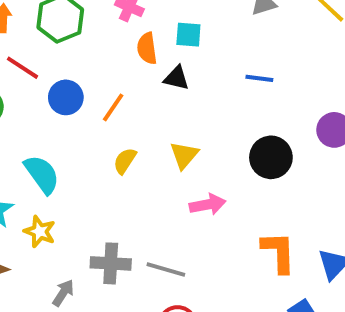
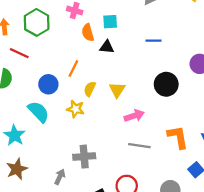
blue circle: (66, 97) -> (48, 84), moved
yellow semicircle: (125, 161) -> (90, 89), moved
yellow star: (40, 232) -> (75, 109), moved
gray line: (166, 270) -> (139, 146), moved

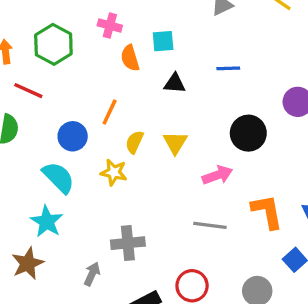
black triangle: (107, 47) -> (175, 83), moved
pink arrow: (134, 116) -> (217, 175), moved
cyan star: (14, 135) -> (47, 222), moved

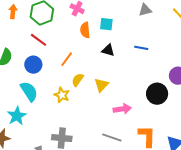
red line: (28, 91) -> (39, 40), moved
black circle: (248, 133) -> (157, 94), moved
blue circle: (73, 136) -> (33, 65), moved

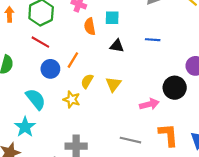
blue circle: (33, 65) -> (50, 69), moved
pink arrow: (122, 109) -> (149, 104), moved

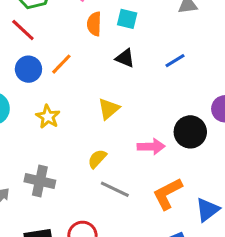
blue line: (153, 40) -> (175, 61), turned -48
yellow semicircle: (87, 81) -> (97, 159), moved
orange L-shape: (168, 135) -> (168, 194), turned -125

